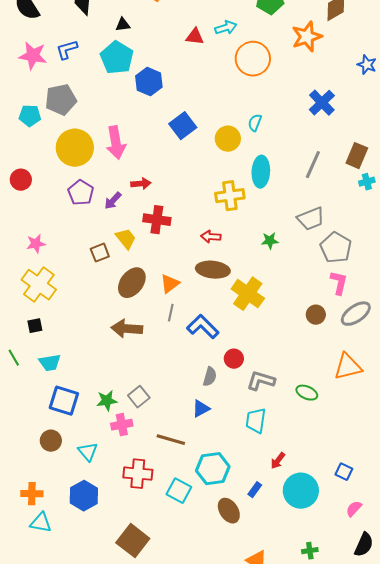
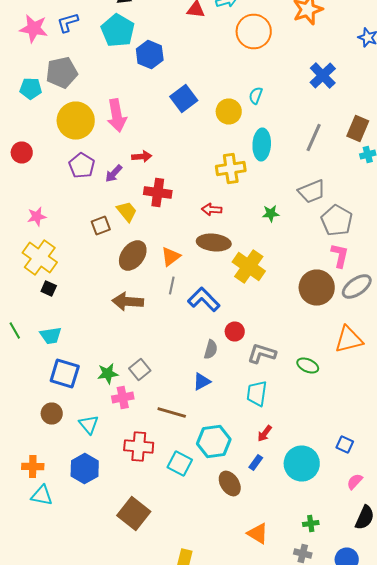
brown circle: (316, 315) -> (317, 288), size x1.8
black square: (35, 326) -> (49, 288), moved, turned 35
red arrow: (278, 461) -> (265, 434), moved

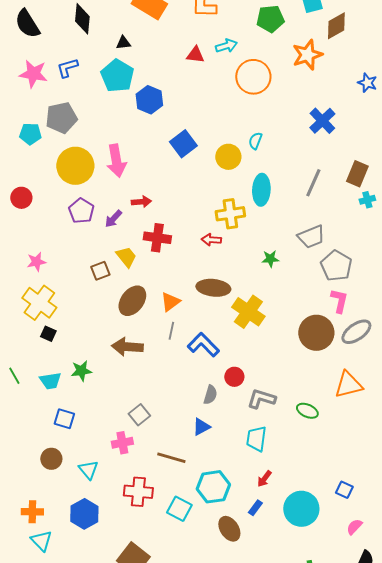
red arrow: (212, 210) -> (211, 240), moved
blue square: (65, 374) -> (64, 419), size x0.7
green star: (108, 374) -> (81, 371), moved
cyan triangle: (42, 496) -> (41, 541), turned 35

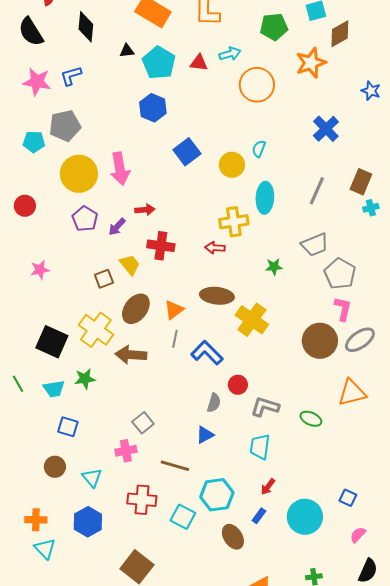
cyan pentagon: (117, 76) -> (159, 63), moved
yellow cross: (39, 303) -> (96, 330), moved
black square: (48, 334) -> (52, 342), size x2.0

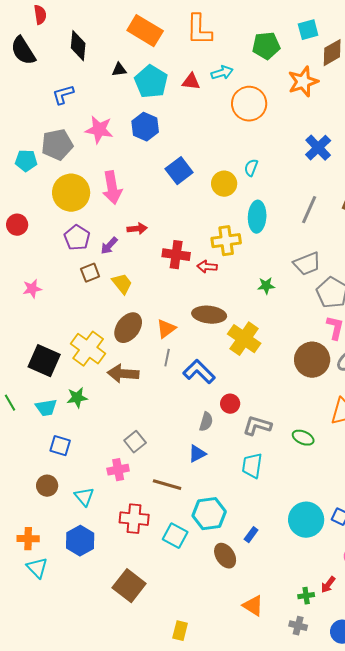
pink star: (37, 82) -> (99, 130), moved
red cross: (161, 246) -> (176, 255), moved
brown square: (104, 279) -> (90, 273), moved
red arrow: (268, 487) -> (328, 585), moved
cyan circle: (305, 517) -> (306, 520), moved

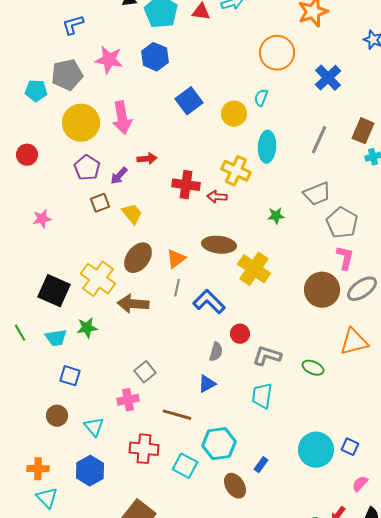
orange circle: (249, 104) -> (277, 53), moved
yellow cross: (226, 241) -> (236, 171), turned 32

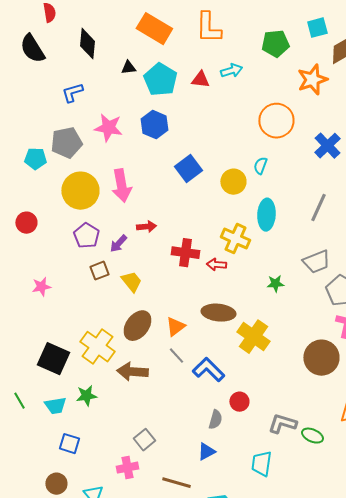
gray line: (177, 288) -> (176, 356), turned -54
gray L-shape: (267, 356) -> (282, 424), moved

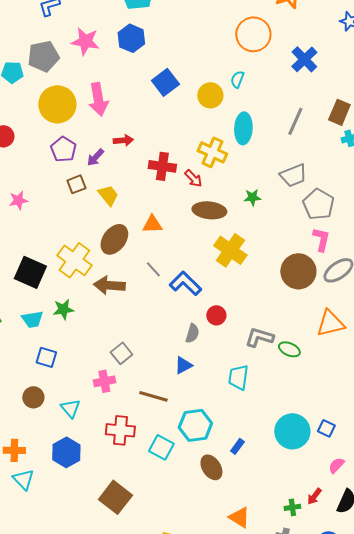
red arrow: (216, 265) -> (193, 178), turned -138
brown ellipse: (218, 313) -> (209, 210), moved
orange triangle: (175, 327) -> (152, 224), moved, turned 35

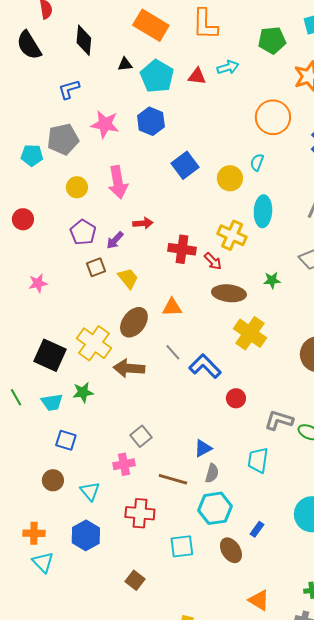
yellow circle: (57, 104) -> (77, 187), size x0.6
gray semicircle: (192, 333) -> (212, 473), moved
cyan square: (161, 447) -> (182, 546), moved, turned -35
brown square: (115, 497) -> (135, 580), size x0.6

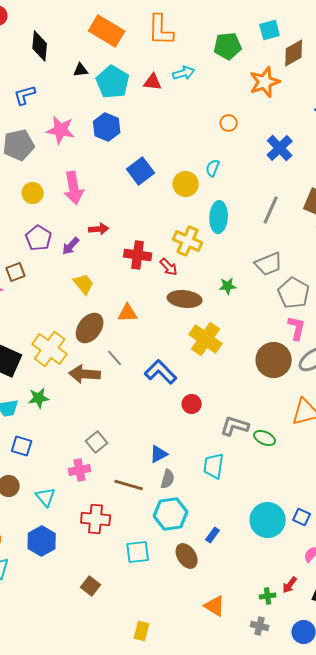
orange circle: (273, 117) -> (229, 123), size x0.5
brown square: (96, 267) -> (16, 272), moved
gray line: (173, 352) -> (115, 358), moved

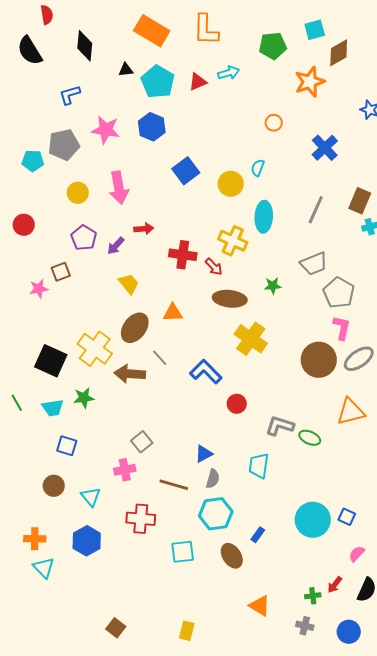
red triangle: (153, 82) -> (198, 82), turned -30
brown square: (91, 586) -> (116, 628), moved

